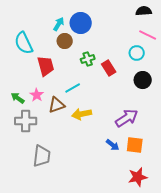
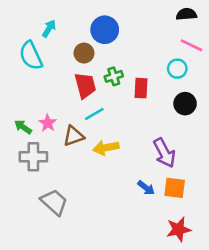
cyan arrow: (59, 24) -> (49, 28), moved
red trapezoid: (46, 66) -> (85, 85), moved
red rectangle: (109, 68) -> (141, 88), turned 35
purple arrow: (127, 118) -> (164, 153), turned 95
gray trapezoid: (42, 156) -> (54, 202), turned -55

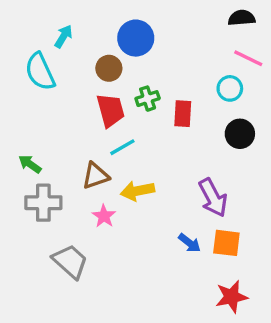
pink star: (48, 123) -> (104, 216), moved

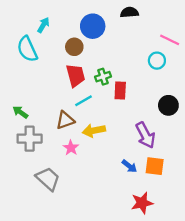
black semicircle: (242, 18) -> (129, 12), moved
green cross: (148, 99) -> (103, 77), moved
red rectangle: (183, 114) -> (120, 90), moved
black circle: (240, 134) -> (168, 105), moved
red star: (231, 297) -> (142, 203), moved

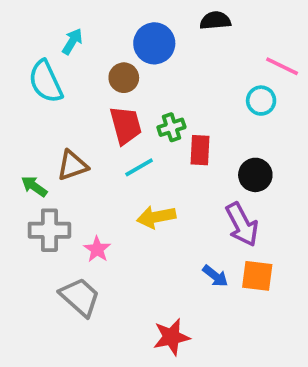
black circle: (168, 105) -> (255, 175), moved
brown triangle: (65, 120) -> (72, 165), moved
pink star: (71, 148) -> (97, 249), moved
red star: (142, 203) -> (171, 337), moved

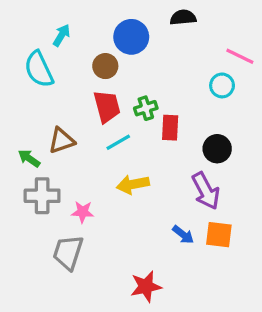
pink star: (97, 249) -> (83, 212), turned -30
gray trapezoid: (80, 297) -> (68, 252), turned -114

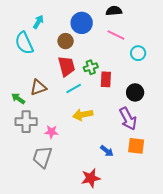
pink line: (240, 56) -> (116, 35), moved
blue arrow: (183, 235) -> (107, 151), moved

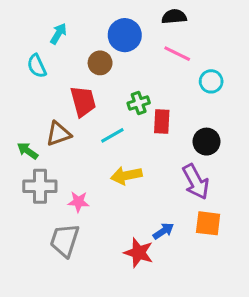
cyan semicircle: (24, 43) -> (37, 66), size x0.7
red trapezoid: (67, 66) -> (83, 101), moved
blue arrow: (107, 151) -> (163, 231), turned -72
red star: (91, 178) -> (139, 253), moved, turned 30

